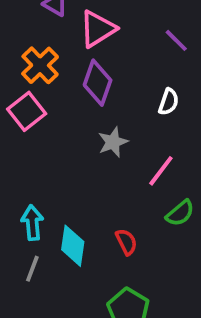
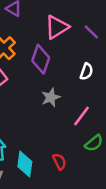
pink triangle: (98, 29) -> (57, 27), moved

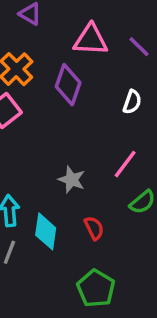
pink triangle: (57, 27) -> (91, 40), turned 35
gray star: (51, 97) -> (72, 180), moved, turned -30

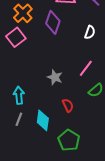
cyan diamond: (46, 231) -> (43, 120), moved

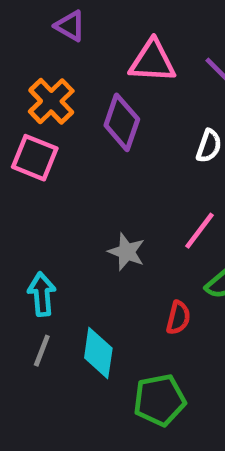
pink square: (16, 37) -> (35, 158), turned -30
red semicircle: (68, 105) -> (178, 318), moved, turned 40
green pentagon: (69, 140) -> (159, 400), turned 30

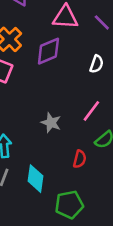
purple diamond: (122, 122) -> (48, 51), turned 48

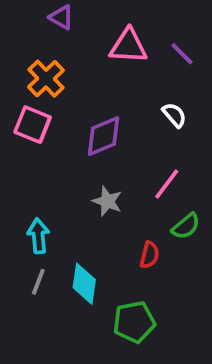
purple diamond: (48, 51) -> (103, 136), moved
white semicircle: (97, 64) -> (174, 115), turned -60

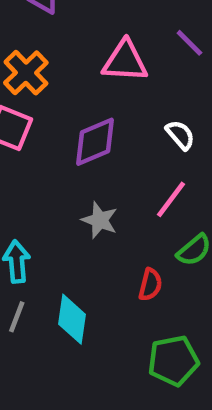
pink triangle: (128, 46) -> (125, 61), moved
white semicircle: (174, 115) -> (180, 135), moved
green pentagon: (134, 322) -> (173, 361), moved

